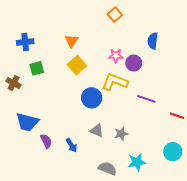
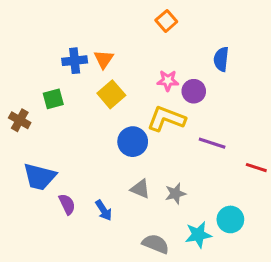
blue cross: (25, 42) -> (75, 61), moved
cyan circle: (173, 152) -> (230, 219), moved

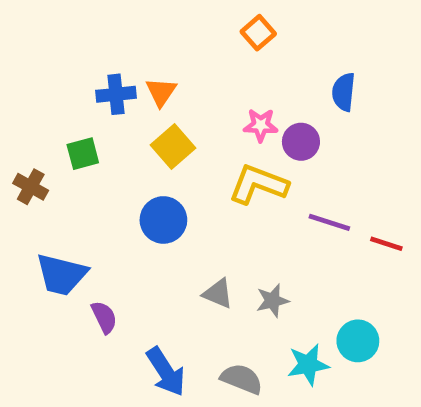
blue circle: (133, 142) -> (163, 220), moved
red line: (256, 168) -> (386, 244), moved
blue arrow: (104, 210) -> (166, 372), moved, size x1.5

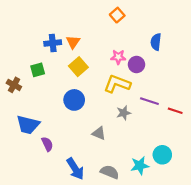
gray star: (273, 301) -> (124, 113), moved

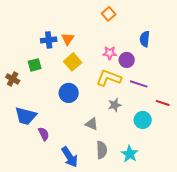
purple line: (149, 101) -> (139, 84), moved
cyan circle: (162, 155) -> (143, 120), moved
cyan star: (140, 166) -> (130, 154), turned -30
gray semicircle: (110, 172) -> (102, 150), moved, turned 66

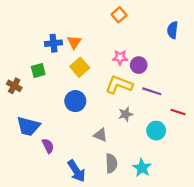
blue semicircle: (145, 39) -> (173, 30), moved

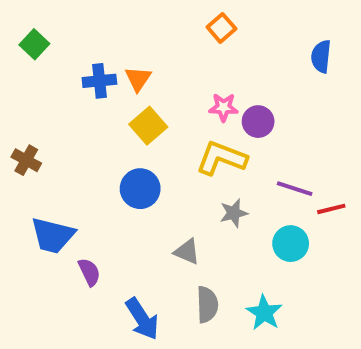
green square: (38, 71) -> (34, 44), moved, turned -32
purple line: (152, 91) -> (295, 189), moved
red line: (178, 112) -> (331, 209), turned -32

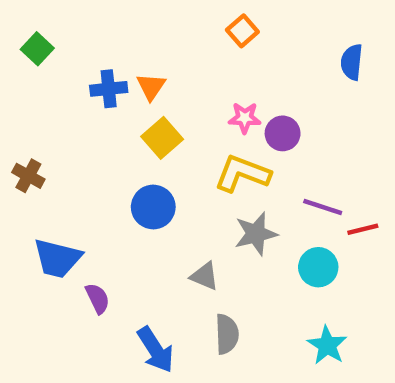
gray star: (234, 213) -> (256, 234), size x1.4
cyan star: (264, 313) -> (327, 345), moved

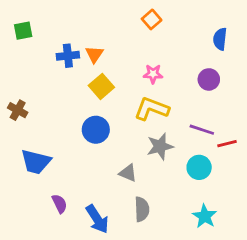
green square: (37, 49) -> (23, 31), turned 36
purple circle: (283, 133) -> (209, 79), moved
purple semicircle: (97, 298) -> (60, 204), moved

